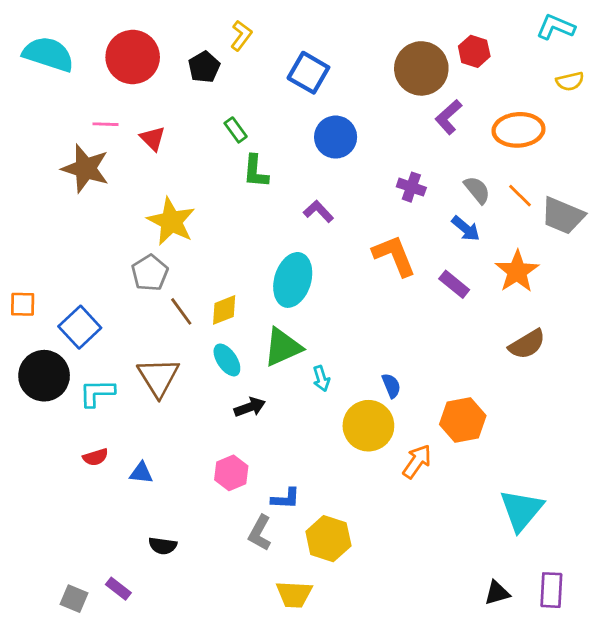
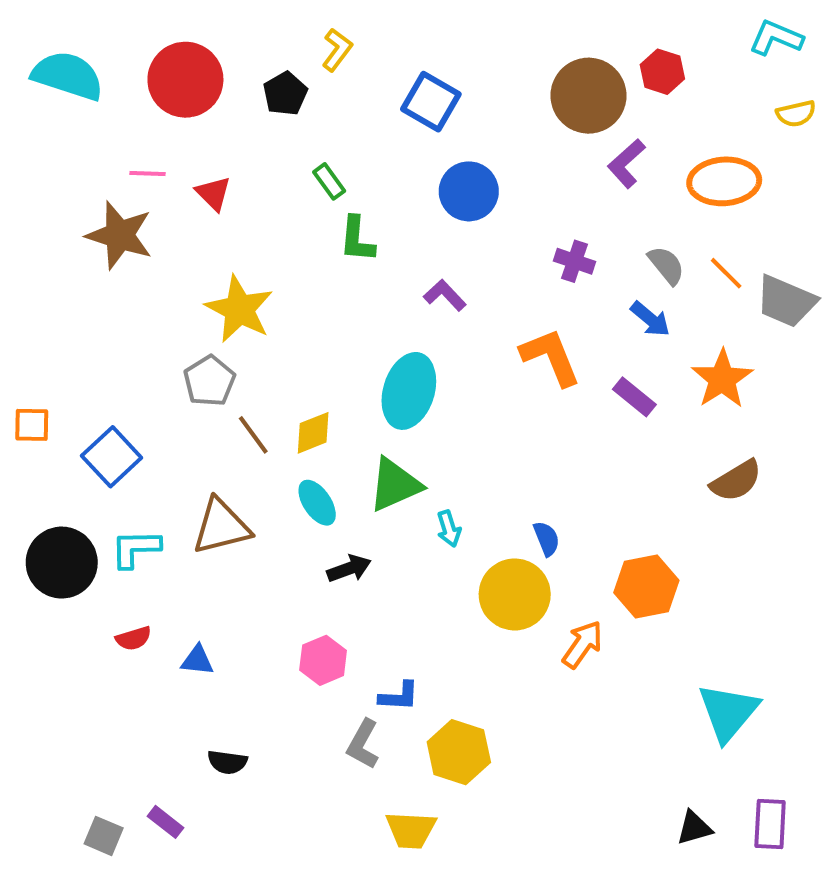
black circle: (44, 376) -> (62, 563), moved
brown triangle: (158, 377) -> (221, 527), turned 48

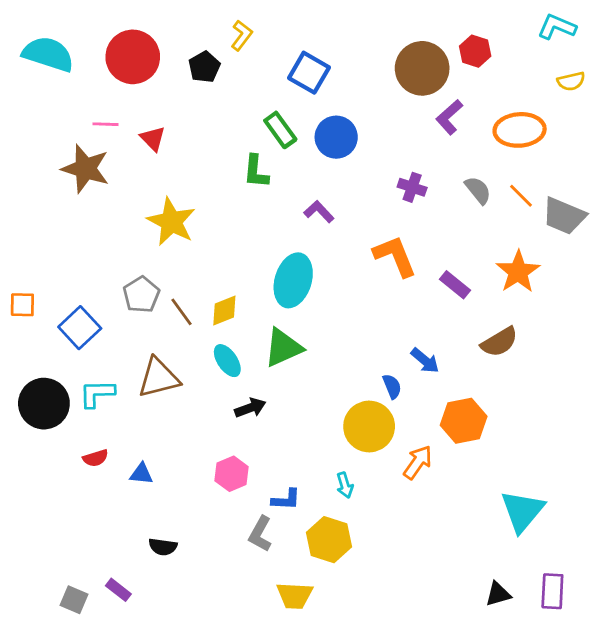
green rectangle: (329, 181) -> (280, 130), moved, size x1.4
blue arrow: (650, 319) -> (425, 361), moved
gray pentagon: (209, 381) -> (141, 295), moved
brown semicircle: (736, 481) -> (499, 342), moved
cyan arrow: (449, 529) -> (345, 485), moved

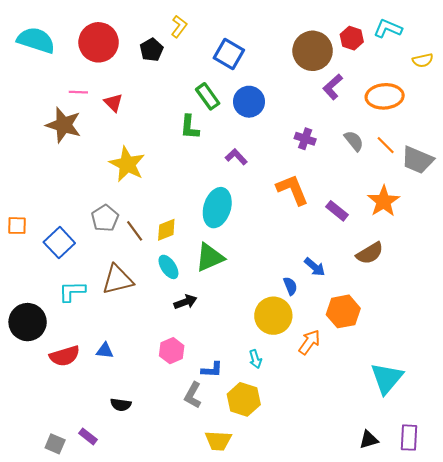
cyan L-shape: (557, 27) -> (388, 29), moved
black circle: (44, 404) -> (28, 322), moved
red semicircle: (95, 458) -> (65, 356), moved, size x1.6

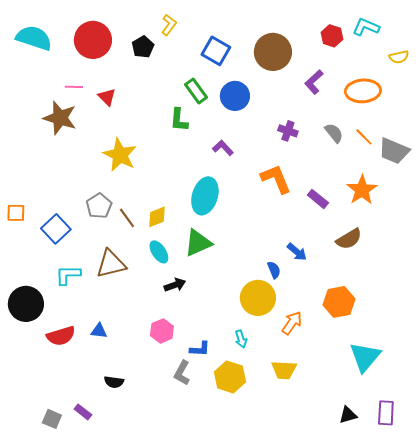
brown circle: (313, 51) -> (273, 52), moved
orange hexagon: (343, 311) -> (339, 302), moved
yellow trapezoid: (218, 441) -> (284, 370), moved

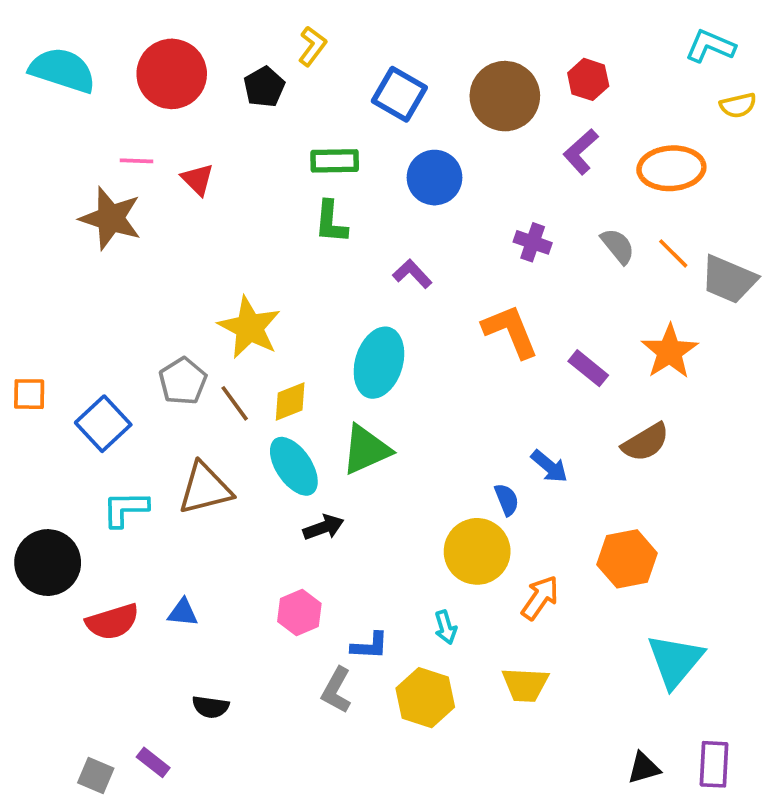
cyan L-shape: (366, 27) -> (710, 46), moved
red hexagon: (332, 36) -> (588, 79), moved
green rectangle: (196, 91) -> (335, 161), moved, turned -55
yellow star: (120, 155) -> (249, 327), moved
cyan ellipse: (159, 252) -> (294, 466), size x1.4

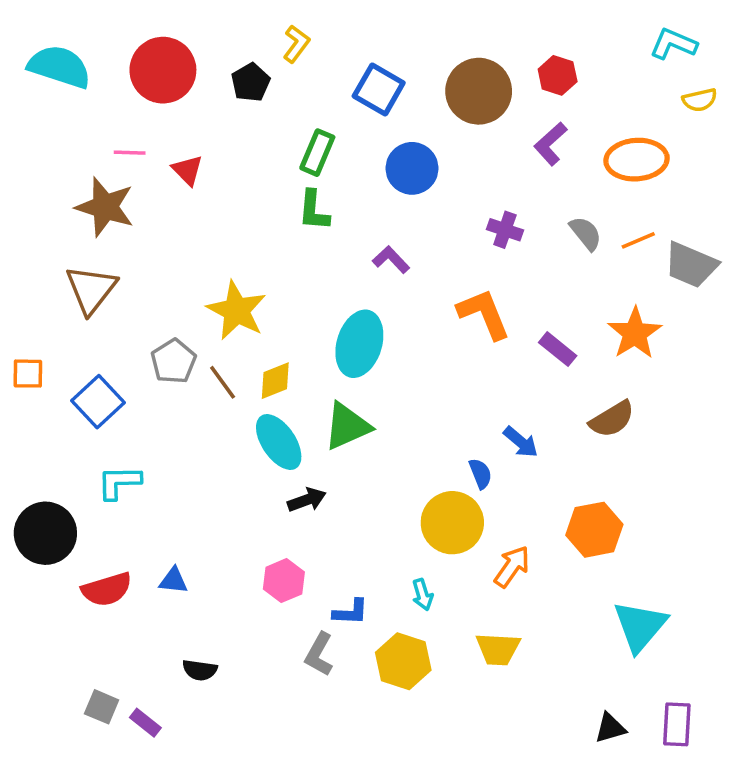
green rectangle: (335, 161) -> (317, 153), turned -66
orange line: (673, 253) -> (638, 240), turned -68
brown triangle: (205, 488) -> (91, 289), moved, turned -38
gray square: (96, 775) -> (102, 707), moved

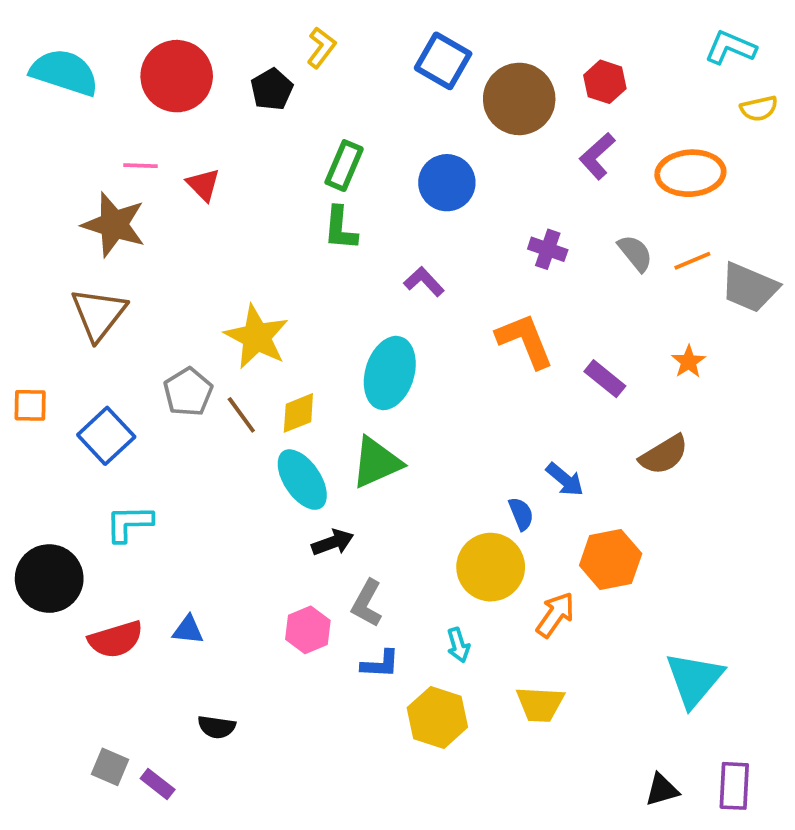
blue square: (379, 89) -> (443, 61), moved
orange star: (635, 333) -> (689, 362), size x0.6
orange hexagon: (594, 530) -> (611, 559), moved
gray L-shape: (319, 654) -> (367, 603), moved

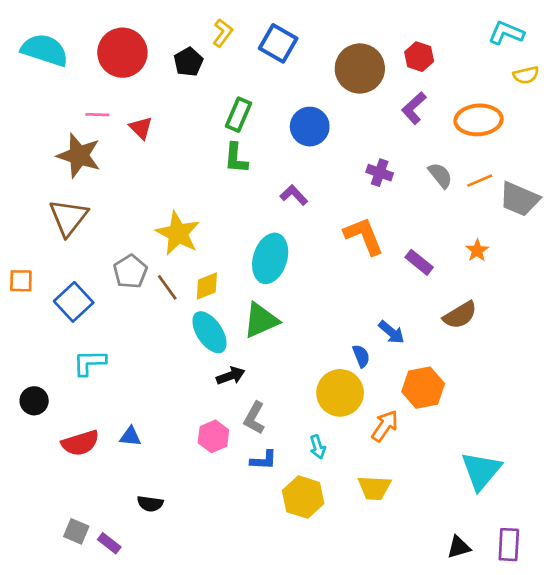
blue square: (443, 61) -> (278, 43), moved
black circle: (49, 579) -> (34, 401), size x0.6

